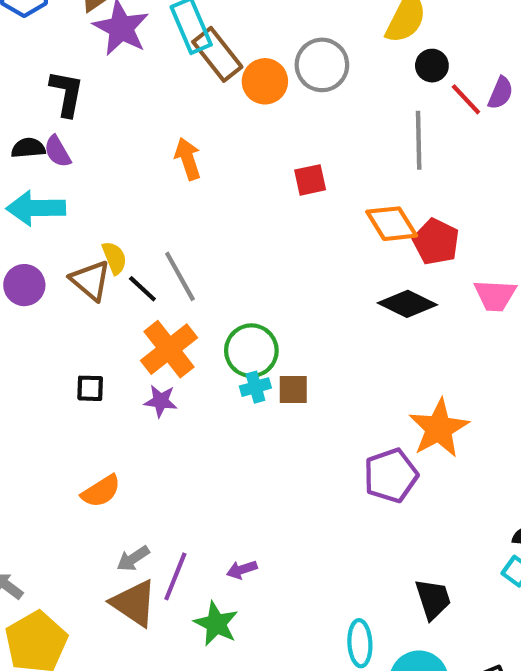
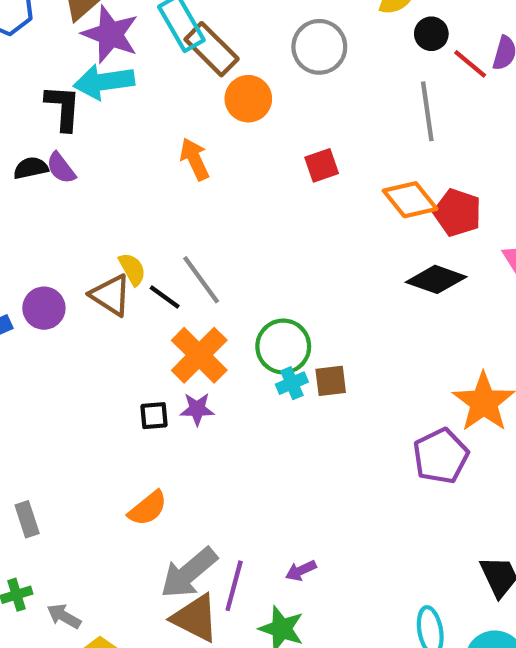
orange circle: (265, 81) -> (248, 99), moved
cyan arrow: (36, 208) -> (104, 82), moved
black square: (90, 388) -> (154, 416), moved
gray arrow: (133, 559) -> (189, 573), size x1.8

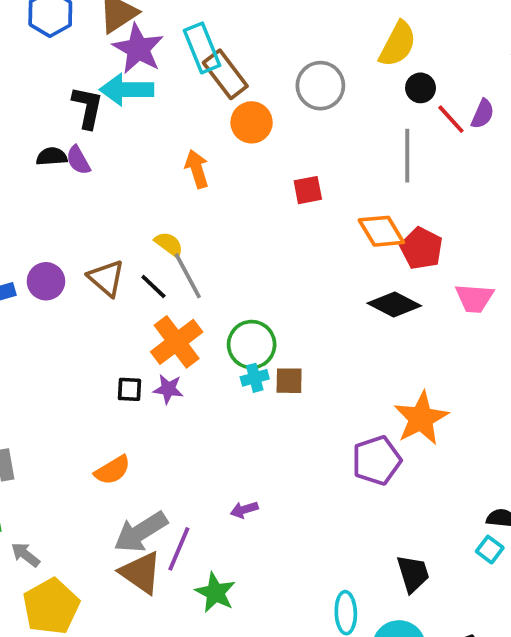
yellow semicircle: (132, 269) -> (169, 244), moved, turned -32
purple arrow: (301, 571) -> (244, 510), moved

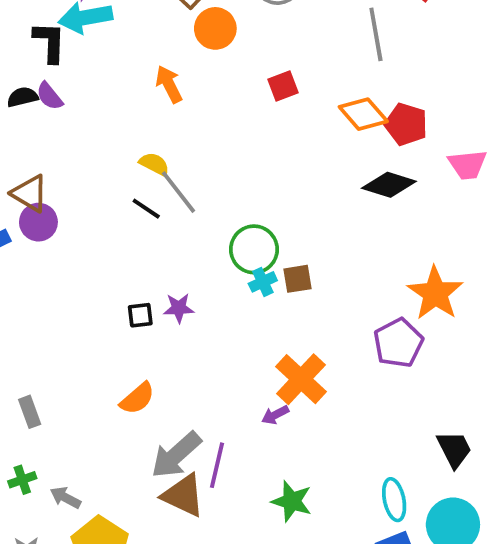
brown triangle: (106, 278) -> (30, 193), moved
orange cross: (177, 342) -> (301, 379), moved
green star: (215, 593) -> (292, 501), moved

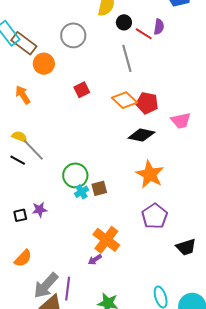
orange star: (435, 293) -> (150, 174), moved
black trapezoid: (454, 449) -> (186, 247), moved, turned 105

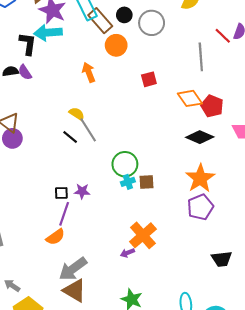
black circle: (124, 22) -> (124, 15), moved
purple pentagon: (155, 216) -> (200, 207), moved
purple line: (68, 289) -> (64, 214), moved

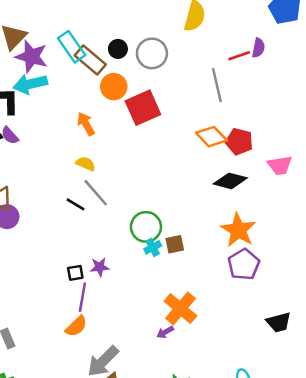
red line: (223, 36) -> (239, 56), turned -54
red square: (149, 79) -> (143, 108), moved, size x1.8
yellow semicircle: (77, 114) -> (86, 164), moved

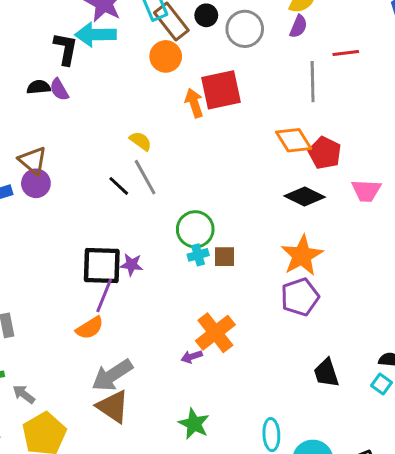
purple semicircle: (258, 48) -> (298, 26), moved
orange circle: (114, 87) -> (166, 56), moved
orange arrow: (86, 124) -> (194, 103), moved
black square: (75, 273) -> (102, 266), size x2.0
black trapezoid: (279, 322) -> (326, 373), turned 75

